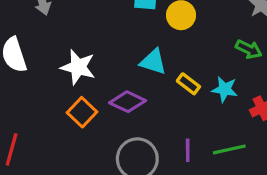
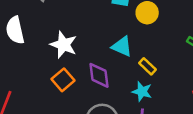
cyan star: (225, 89) -> (142, 91), moved
purple diamond: (128, 102) -> (99, 75), turned 52

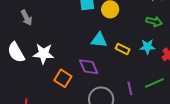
white star: (64, 45) -> (43, 54), moved
cyan star: (142, 91) -> (147, 47), moved

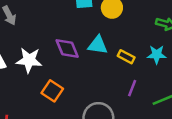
purple diamond: (89, 67) -> (67, 48), moved
purple line: (130, 88) -> (132, 88), moved, turned 32

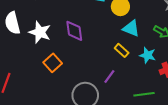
cyan triangle: (98, 45) -> (131, 28), moved
purple line: (132, 88) -> (109, 76), moved

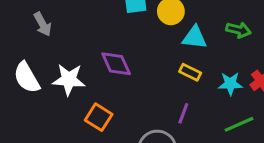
cyan star: (148, 55) -> (230, 84), moved

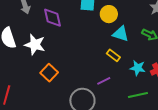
purple diamond: (116, 64) -> (52, 18), moved
purple line: (183, 113) -> (104, 81), turned 32

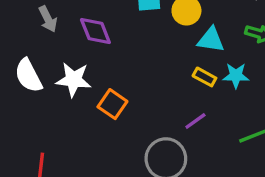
cyan star: (138, 68) -> (236, 76), moved
orange square: (49, 73) -> (112, 104), moved

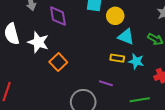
yellow rectangle: (204, 77) -> (117, 58), turned -32
purple line: (195, 121) -> (106, 83), turned 40

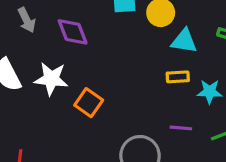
cyan star: (136, 61) -> (210, 92), moved
purple line: (106, 83) -> (181, 128), moved

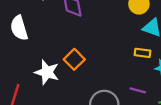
white star: (51, 79) -> (47, 72), moved

